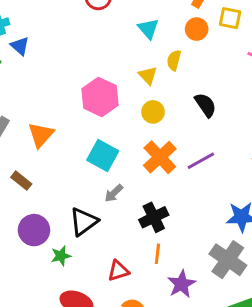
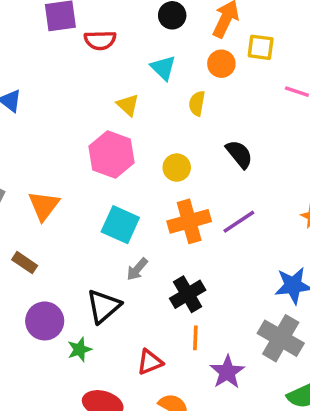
yellow triangle: (148, 75) -> (128, 105), moved
orange cross: (160, 157) -> (189, 221), turned 32

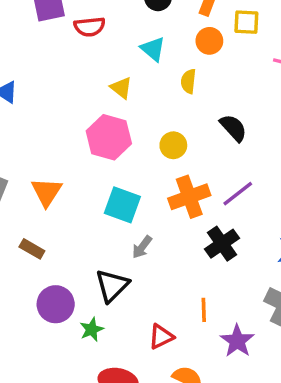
black cross: (188, 294) -> (222, 244), moved

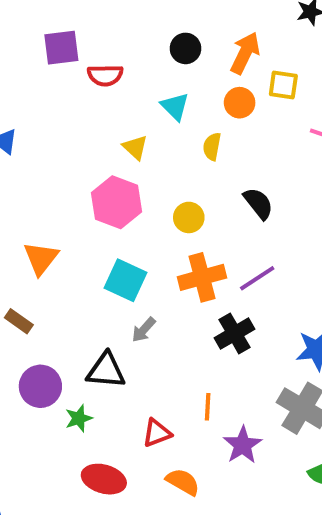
black triangle: (112, 286) -> (106, 371), turned 45

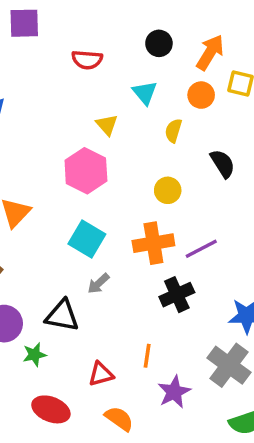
purple square: (61, 48) -> (24, 23), moved
black semicircle: (258, 203) -> (223, 164), moved
yellow circle: (189, 217) -> (168, 190), moved

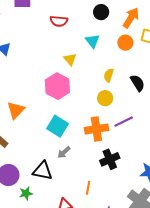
yellow semicircle: (173, 131) -> (109, 75), moved
purple line: (201, 249) -> (124, 122), moved
orange line: (147, 356) -> (88, 188), moved

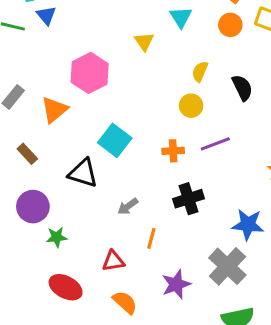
pink hexagon: (57, 86) -> (90, 73), moved
orange cross: (96, 129) -> (173, 151), size x0.6
gray arrow: (64, 152) -> (128, 206), moved
black triangle: (42, 171) -> (83, 173), moved

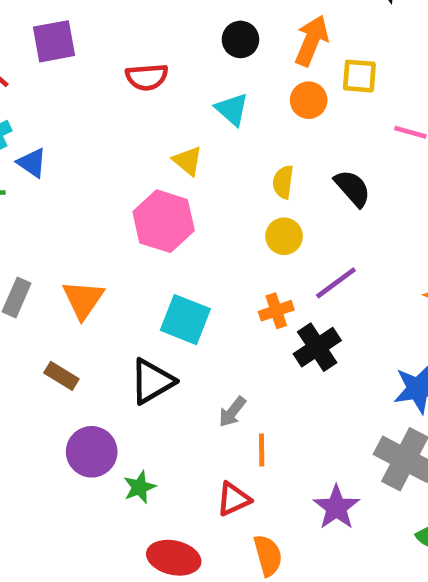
pink hexagon: (90, 73) -> (164, 221), moved
black triangle: (83, 173) -> (152, 381), turned -32
black cross: (188, 199) -> (317, 347), moved
orange line: (151, 238) -> (262, 450), moved
orange semicircle: (125, 302) -> (268, 555), turned 48

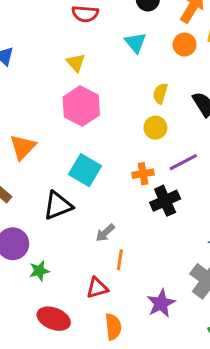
yellow triangle: (188, 161) -> (76, 63), moved

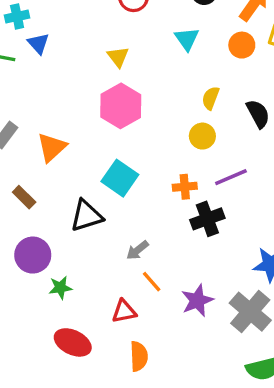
orange line: (120, 260) -> (152, 282), turned -54
purple star: (161, 303) -> (197, 301), moved

